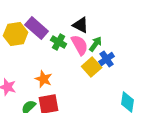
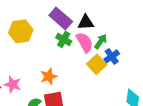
black triangle: (81, 25) -> (86, 22), turned -30
purple rectangle: (37, 28) -> (61, 18), moved
orange star: (44, 79) -> (49, 76), turned 30

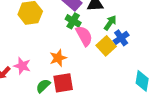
pink semicircle: (85, 42) -> (84, 36), moved

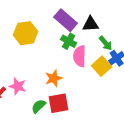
green arrow: (110, 23) -> (106, 43), turned 105
pink semicircle: (84, 36) -> (80, 56), turned -150

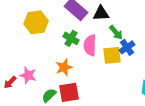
green cross: (69, 41) -> (71, 38), moved
yellow square: (102, 66) -> (112, 55), turned 36

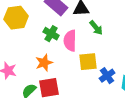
blue cross: (127, 47) -> (107, 76), moved
yellow square: (112, 55) -> (88, 62), moved

